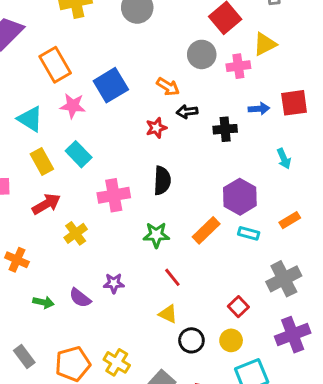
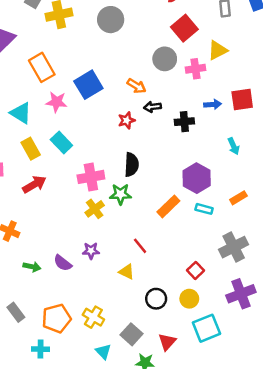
yellow cross: (76, 233) -> (95, 209), moved
green star: (156, 235) -> (120, 194), moved
yellow triangle: (168, 314) -> (127, 272), moved

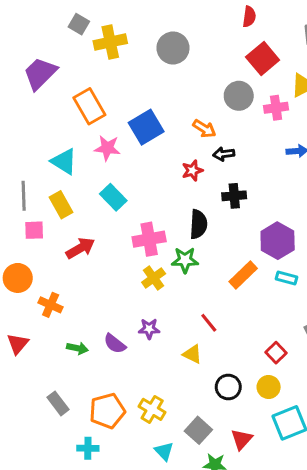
black cross: (184, 122) -> (234, 196), moved
yellow rectangle: (31, 149) -> (61, 205), moved

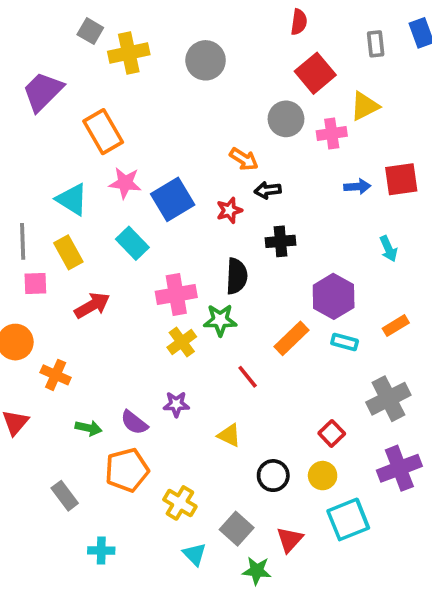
blue square: (146, 127) -> (173, 199), moved
red line: (209, 323) -> (248, 377), moved
orange pentagon: (107, 411) -> (127, 470), moved

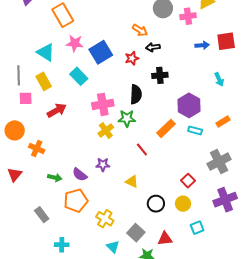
cyan square: (348, 519) -> (197, 228), size x0.6
red triangle: (290, 540) -> (165, 239), turned 42

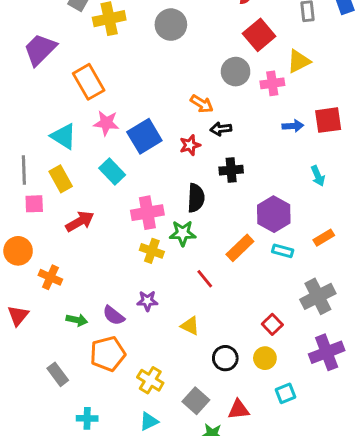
yellow cross: (106, 130) -> (152, 251), turned -35
cyan triangle: (113, 247) -> (149, 421), moved, turned 48

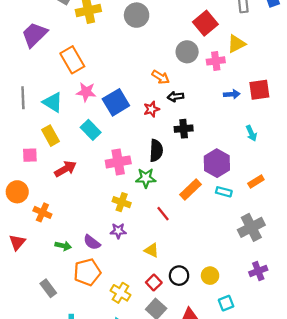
gray line: (24, 170) -> (23, 98), moved
yellow cross: (152, 251) -> (122, 202), moved
red square: (272, 324) -> (154, 282), moved
purple cross: (327, 352) -> (258, 271), size x0.7

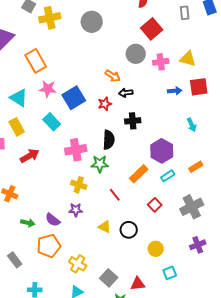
yellow triangle: (236, 44) -> (188, 59), moved, turned 42
cyan rectangle: (224, 192) -> (168, 176), turned -48
black circle: (179, 276) -> (129, 230), moved
red square: (154, 282) -> (155, 205), moved

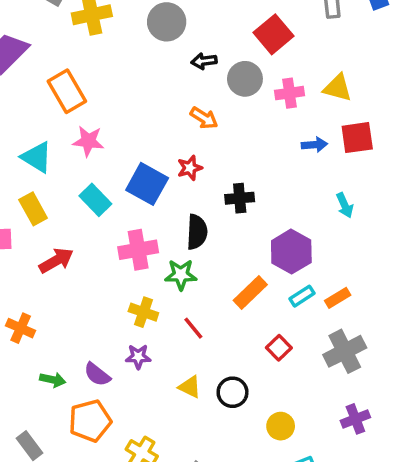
black arrow: (126, 93) -> (204, 61), moved
blue square: (74, 98) -> (147, 184), moved, turned -30
orange rectangle: (196, 167) -> (338, 298), moved
red line: (115, 195) -> (193, 328), moved

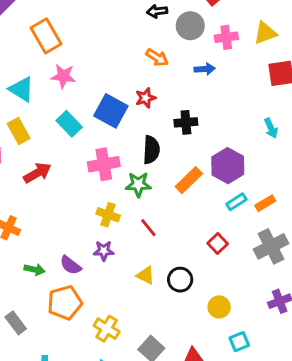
yellow triangle: (338, 88) -> (265, 33), turned -35
blue arrow: (314, 145) -> (205, 69), moved
orange rectangle: (250, 293) -> (189, 180), moved

